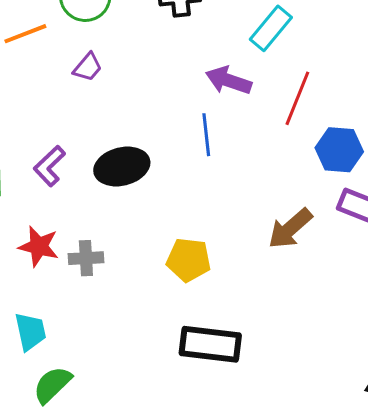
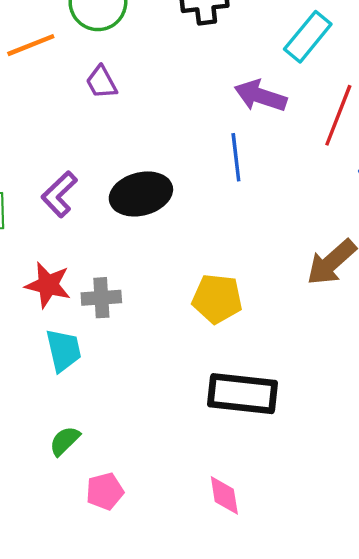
purple trapezoid: (88, 67) -> (101, 82), turned 112
cyan trapezoid: (30, 332) -> (64, 350), moved
green semicircle: (52, 385) -> (65, 441), size x0.7

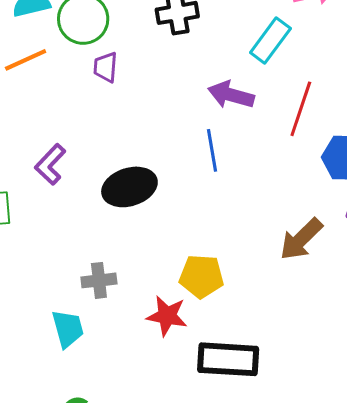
purple trapezoid: (101, 82) -> (106, 67), moved, turned 36
purple L-shape: (59, 194) -> (50, 164), moved
red star: (48, 285) -> (167, 316), moved

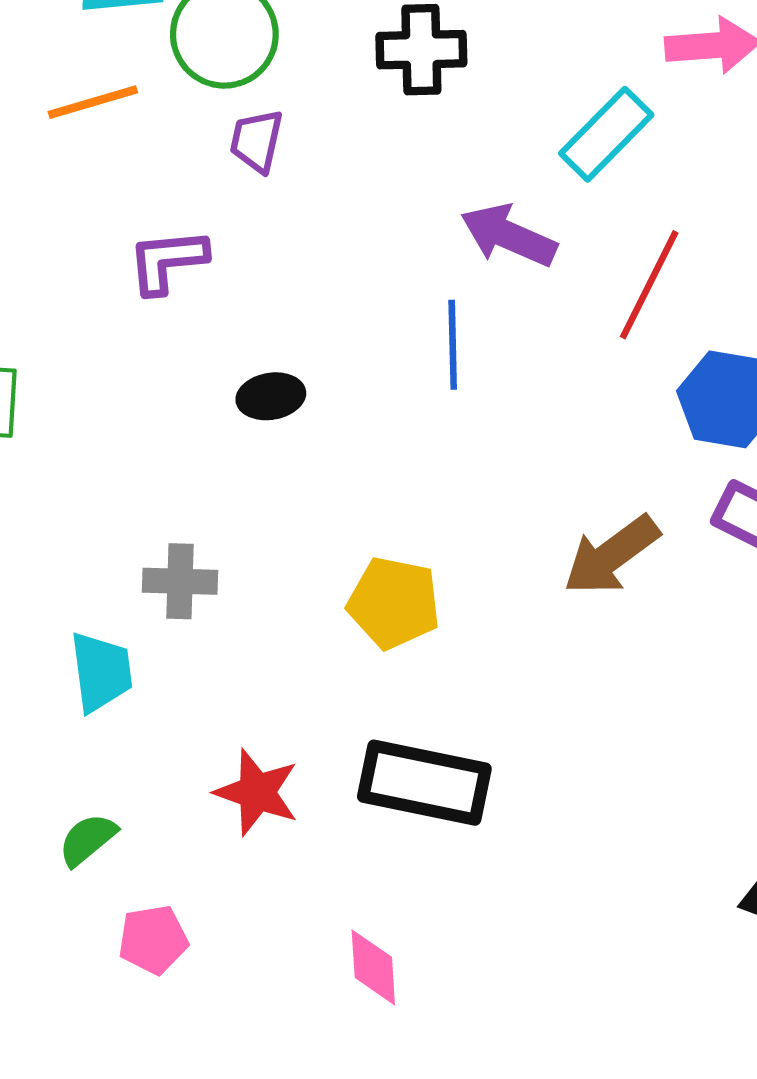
purple L-shape: (50, 164) -> (167, 261), moved, turned 33
black ellipse: (129, 187) -> (271, 396), size x0.6
red star: (167, 316) -> (257, 792), moved

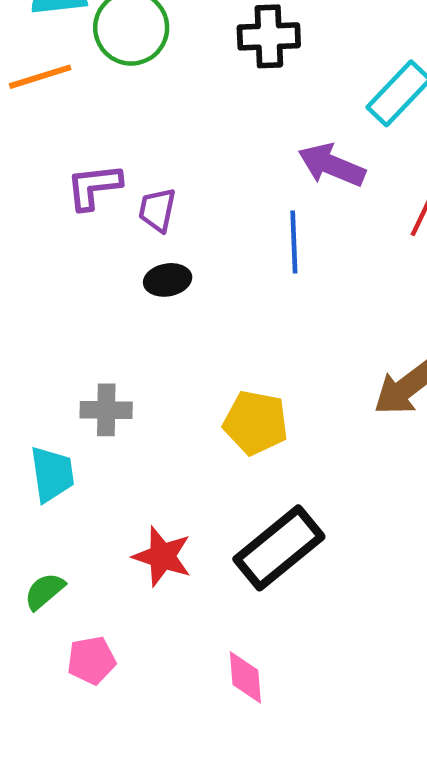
purple trapezoid: (257, 141) -> (157, 210), moved
black rectangle: (424, 783) -> (279, 548), turned -50

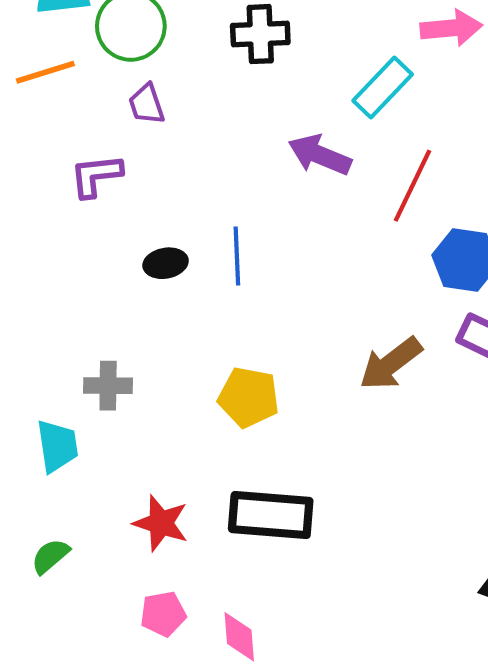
purple trapezoid: (157, 210) -> (147, 104), moved, turned -30
blue line: (294, 242) -> (237, 256), moved
black rectangle: (279, 548) -> (271, 515), turned 44
pink pentagon: (91, 660) -> (163, 614), moved

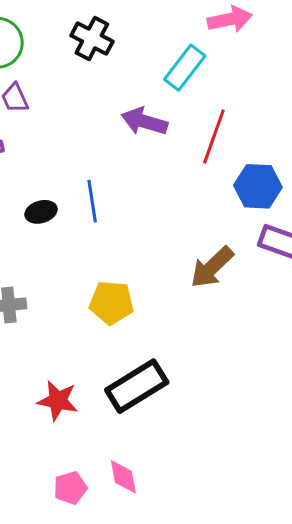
black cross: (260, 34) -> (92, 38), turned 36
black rectangle: (271, 515) -> (137, 386), turned -30
pink pentagon: (163, 614) -> (70, 488), moved

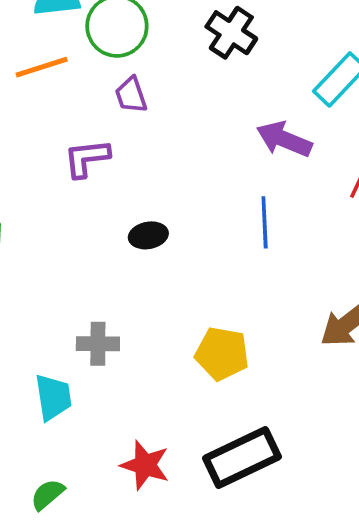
blue line: (92, 201) -> (265, 222), moved

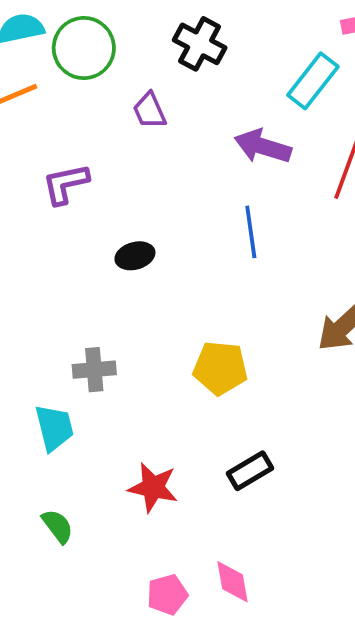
purple trapezoid: (131, 95) -> (150, 111), moved
black rectangle: (242, 457) -> (250, 471), size x0.6
green semicircle: (47, 495) -> (58, 526), turned 99

